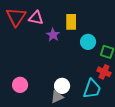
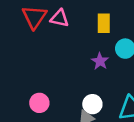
purple star: (53, 35) -> (100, 61), moved

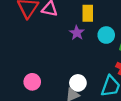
purple star: (100, 61) -> (77, 33), moved

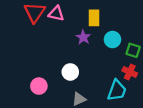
white circle: (78, 83) -> (70, 72), moved

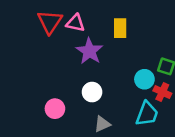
purple star: (83, 37) -> (89, 51), moved, size x1.5
cyan circle: (112, 40) -> (144, 79), moved

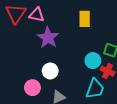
yellow rectangle: (120, 28) -> (85, 19), moved
pink circle: (55, 109) -> (32, 88), moved

